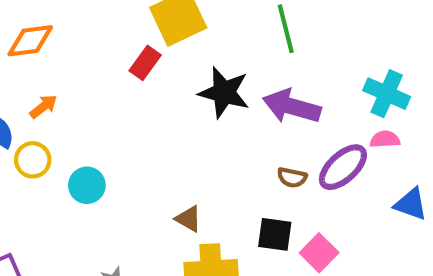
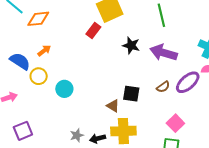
black star: (224, 92) -> (131, 45), size x0.7
brown semicircle: (292, 177) -> (163, 87), turned -48
black square: (275, 234) -> (131, 94), moved

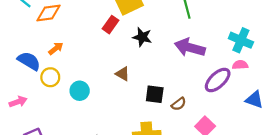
black star: (131, 45) -> (142, 37), moved
brown semicircle: (163, 87) -> (179, 104), moved
brown triangle: (113, 106) -> (123, 74), moved

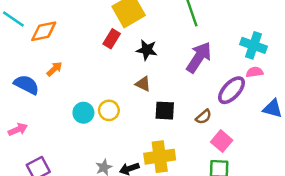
purple arrow: (190, 47) -> (199, 57), turned 112
brown triangle: (123, 74) -> (143, 84), moved
yellow circle: (50, 77) -> (109, 110), moved
brown semicircle: (179, 104) -> (204, 117), moved

